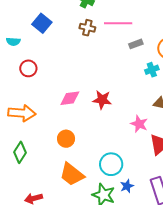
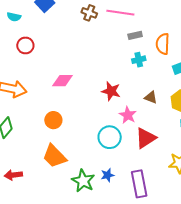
cyan cross: (152, 70) -> (139, 60), moved
red star: (102, 100) -> (111, 91), moved
cyan circle: (111, 164) -> (110, 137), moved

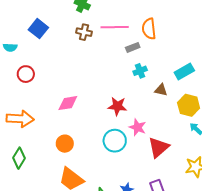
orange semicircle: (163, 44) -> (149, 29), moved
brown triangle: (151, 97) -> (161, 90), moved
cyan circle: (110, 137) -> (115, 141), moved

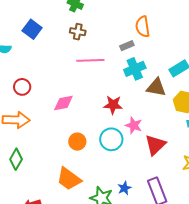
pink line: (115, 27) -> (90, 60), moved
cyan cross: (140, 71) -> (135, 69), size x1.5
red circle: (26, 74) -> (22, 87), moved
brown triangle: (161, 90) -> (156, 87), size x1.5
orange circle: (65, 144) -> (77, 142), moved

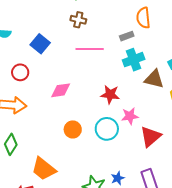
blue square: (32, 29) -> (40, 44), moved
pink star: (134, 125) -> (130, 116), turned -30
orange trapezoid: (69, 179) -> (44, 169), moved

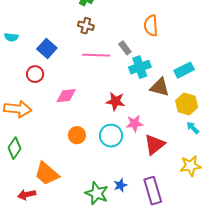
gray rectangle: (127, 36) -> (125, 48), moved, turned 72
red circle: (20, 72) -> (35, 74), moved

